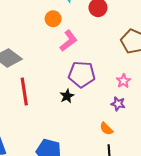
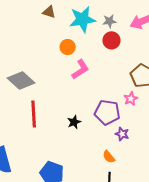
purple pentagon: (82, 74) -> (107, 112), moved
pink star: (123, 81) -> (131, 99), moved

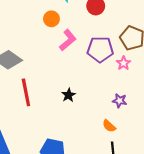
purple pentagon: (107, 112) -> (100, 49), moved

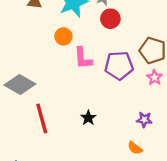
pink L-shape: (68, 40) -> (83, 58), turned 130
pink star: (124, 63) -> (154, 78), moved

